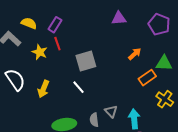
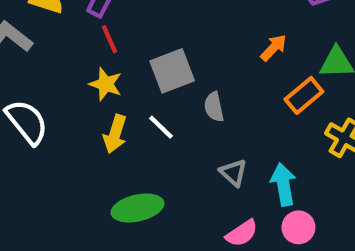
yellow star: (40, 52) -> (106, 84), moved
yellow arrow: (43, 89) -> (115, 134), moved
gray semicircle: (94, 120) -> (214, 107), moved

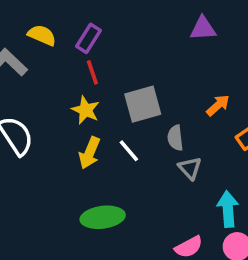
orange arrow: (274, 48) -> (218, 105), moved
gray triangle: (233, 173) -> (190, 168), moved

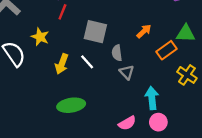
red line: (92, 72) -> (62, 12), turned 42
gray square: (143, 104) -> (95, 32), turned 30
yellow star: (86, 110) -> (40, 37), moved

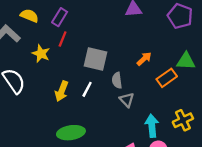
yellow star: (40, 37) -> (41, 54), moved
white line: (87, 62) -> (87, 89), turned 70
yellow cross: (187, 75) -> (183, 120), moved, turned 30

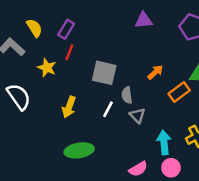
yellow semicircle: (29, 16) -> (34, 28), turned 36
white line: (87, 89) -> (108, 109), moved

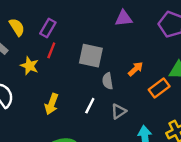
gray square: (104, 73) -> (91, 56), moved
gray semicircle: (127, 95) -> (108, 81), moved
gray triangle: (137, 115) -> (119, 111), turned 42

